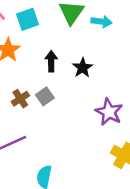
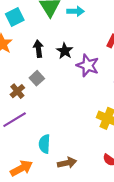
brown cross: (20, 99) -> (17, 91), moved
purple star: (109, 112) -> (88, 65), moved

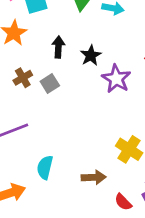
brown cross: (17, 91) -> (23, 78), moved
brown arrow: (67, 163) -> (94, 177), moved

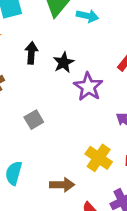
gray square: (50, 83) -> (34, 120), moved

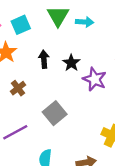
gray square: (34, 120) -> (55, 113), size x1.5

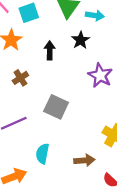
black star: (71, 63) -> (81, 40), moved
gray square: (55, 113) -> (56, 107), turned -30

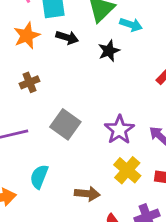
black arrow: (50, 50) -> (67, 37), moved, turned 96
purple star: (100, 75) -> (119, 130), moved

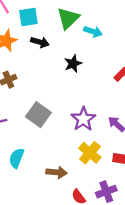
black star: (109, 51) -> (73, 64), moved

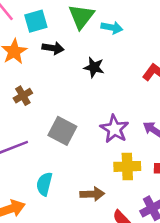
black star: (73, 64) -> (94, 67), turned -30
yellow cross: (90, 153) -> (127, 166), turned -35

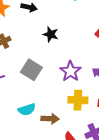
black star: (94, 67) -> (51, 34), moved
cyan semicircle: (44, 184) -> (27, 110), moved, turned -126

